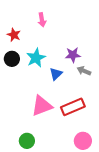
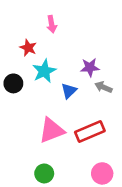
red star: (14, 35) -> (28, 48), moved
black circle: (12, 59) -> (13, 83), moved
green circle: (27, 141) -> (44, 173), moved

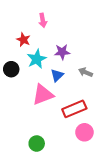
purple star: (90, 67) -> (62, 52), moved
pink triangle: (52, 130) -> (43, 95), moved
pink circle: (102, 173) -> (84, 132), moved

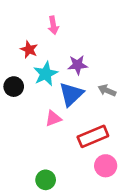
blue triangle: (57, 75) -> (71, 94), size x1.5
pink triangle: (43, 95) -> (53, 119), size x0.6

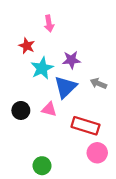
black circle: (14, 87) -> (21, 110), moved
pink triangle: (53, 119) -> (49, 109), turned 35
red rectangle: (93, 136) -> (85, 126), turned 40

